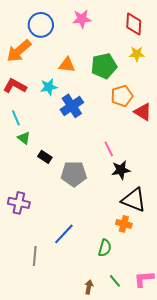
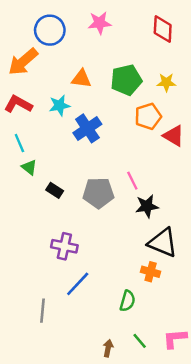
yellow star: (137, 54) -> (166, 82), moved
gray pentagon: (74, 174) -> (98, 193), moved
purple cross: (19, 203) -> (64, 246), moved

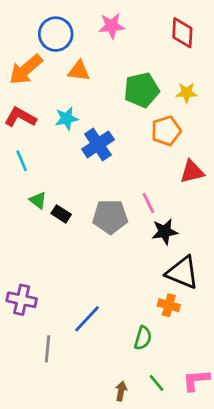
orange triangle: (81, 79) -> (79, 71), moved
red triangle: (174, 136) -> (192, 172), moved, turned -45
green triangle: (29, 167) -> (38, 200), moved
purple cross: (64, 246) -> (22, 300), moved

